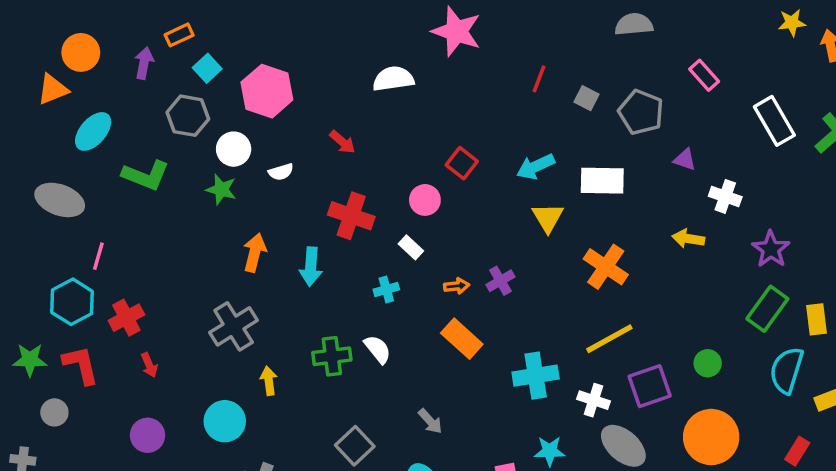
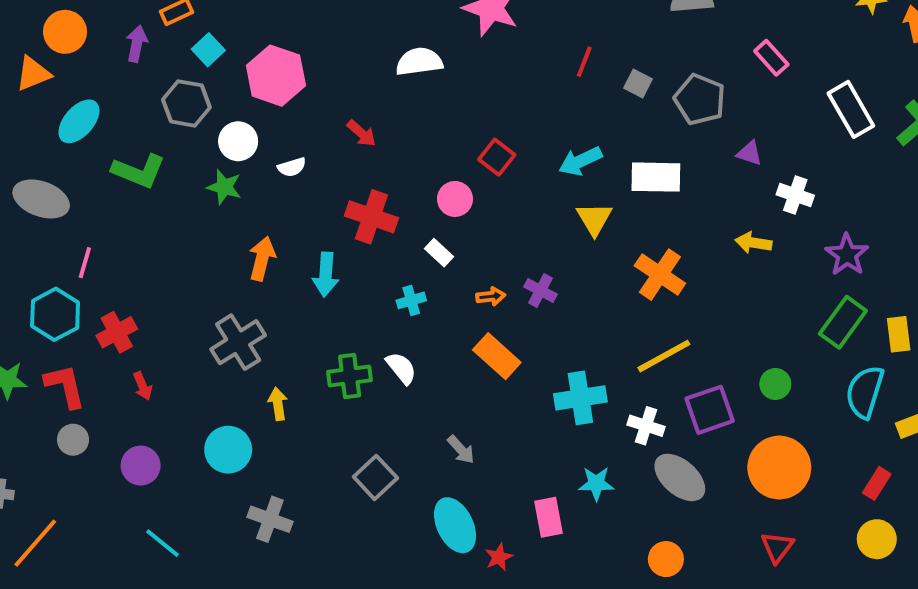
purple cross: (500, 281) -> (541, 290), turned -32
gray circle: (54, 412) -> (73, 440), moved

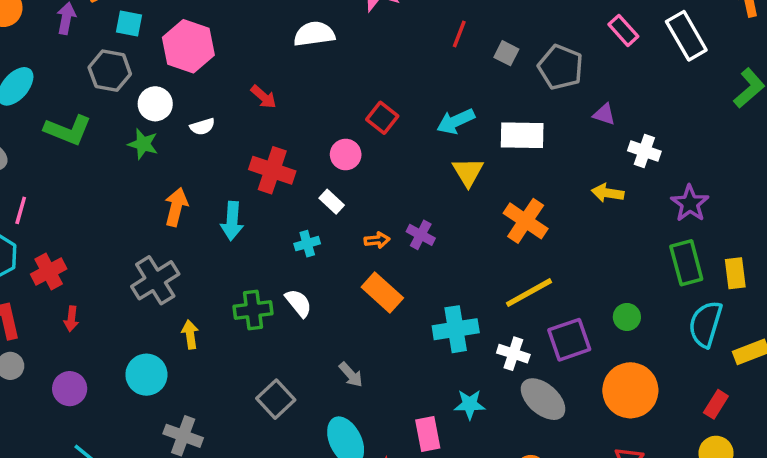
cyan square: (208, 50) -> (129, 23), turned -36
white rectangle: (851, 109) -> (686, 36), moved
green rectangle: (843, 322) -> (686, 263), turned -51
red arrow: (143, 386) -> (71, 319), turned 30

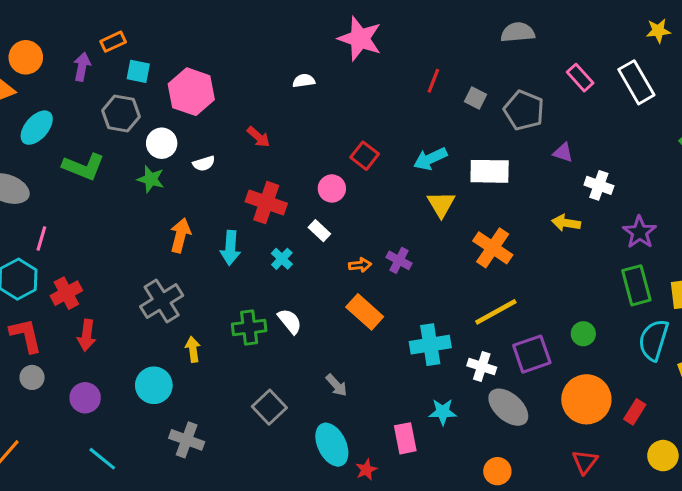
white semicircle: (314, 34) -> (304, 81), size x0.6
cyan cross: (307, 244) -> (282, 259), moved, turned -30
red arrow: (71, 319) -> (87, 335), size x1.4
red rectangle: (716, 404) -> (635, 412), moved

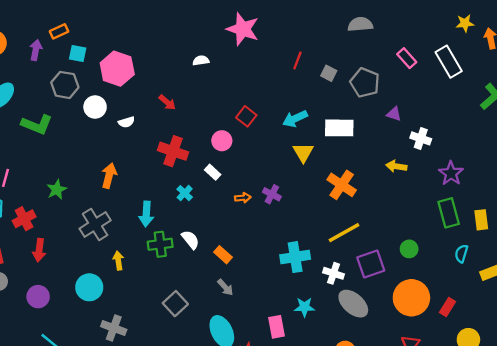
green star: (151, 179) -> (57, 190), moved, turned 30
cyan arrow: (230, 248) -> (146, 214), moved
orange rectangle: (365, 312) -> (223, 255), moved, size x0.7
cyan semicircle: (654, 340) -> (461, 254), size x0.6

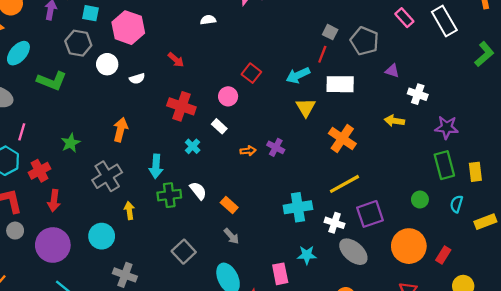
red line: (297, 60) -> (322, 54), moved
purple star: (451, 173) -> (447, 127), turned -30
green circle: (409, 249) -> (420, 200), moved
purple circle: (38, 297) -> (53, 245), size x1.6

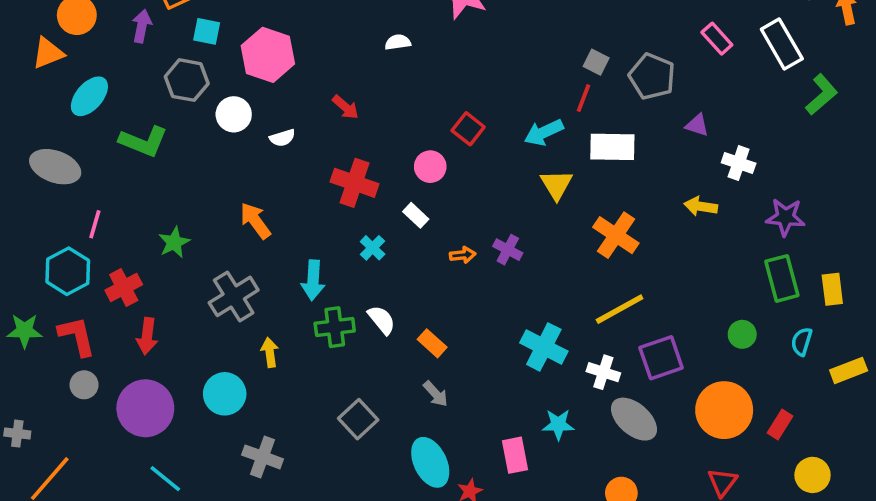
green L-shape: (484, 54) -> (822, 95), moved
orange arrow: (120, 130) -> (255, 221), turned -50
cyan cross: (298, 207) -> (544, 347), turned 36

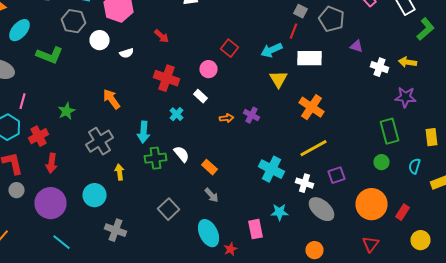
yellow arrow: (701, 206) -> (408, 62), moved
green rectangle: (782, 278) -> (390, 131), moved
purple square: (661, 358) -> (336, 175), size x0.7

